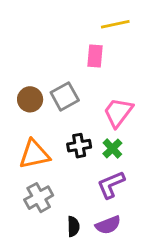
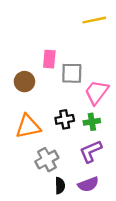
pink rectangle: (95, 56) -> (49, 59), moved
gray square: (65, 96) -> (72, 73), moved, turned 30
green cross: (112, 148) -> (92, 122), turned 35
gray cross: (39, 198) -> (47, 160), moved

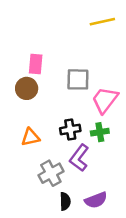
pink rectangle: (49, 59) -> (36, 64), moved
orange triangle: (28, 126) -> (30, 137), size x0.7
purple L-shape: (91, 151) -> (79, 158), moved, turned -30

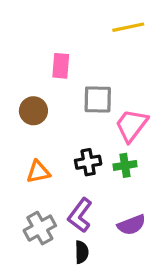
pink rectangle: (36, 64) -> (61, 66), moved
purple L-shape: (79, 158) -> (80, 215), moved
gray cross: (51, 173) -> (40, 228), moved
purple semicircle: (96, 200) -> (131, 225), moved

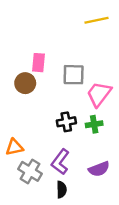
pink rectangle: (61, 66) -> (39, 63), moved
orange triangle: (38, 172) -> (14, 147), moved
gray cross: (40, 228) -> (30, 171), turned -30

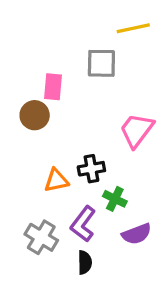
gray square: (74, 75) -> (101, 63), moved
green cross: (94, 124) -> (115, 199), moved, turned 35
orange triangle: (14, 147) -> (56, 180), moved

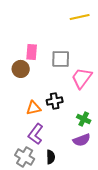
gray square: (101, 63) -> (61, 59), moved
green cross: (115, 199) -> (84, 119), moved
purple L-shape: (83, 224) -> (36, 134), moved
gray cross: (41, 237) -> (25, 157), moved

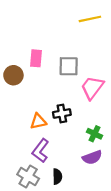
brown circle: (21, 69) -> (13, 75), moved

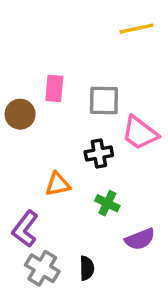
pink trapezoid: (92, 88) -> (140, 133), turned -90
black cross: (62, 113) -> (99, 154), moved
green cross: (94, 134) -> (107, 203), moved
purple L-shape: (40, 151) -> (25, 229), moved

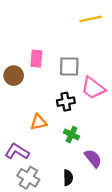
purple L-shape: (25, 229) -> (17, 152), turned 85
purple semicircle: (140, 239) -> (93, 158), turned -108
black semicircle: (87, 268) -> (68, 178), moved

